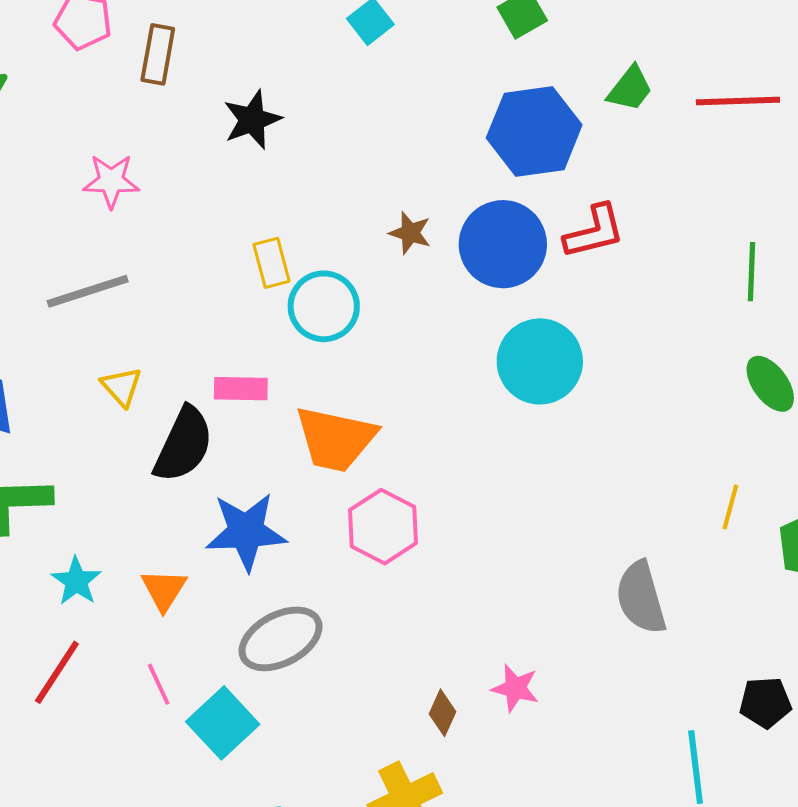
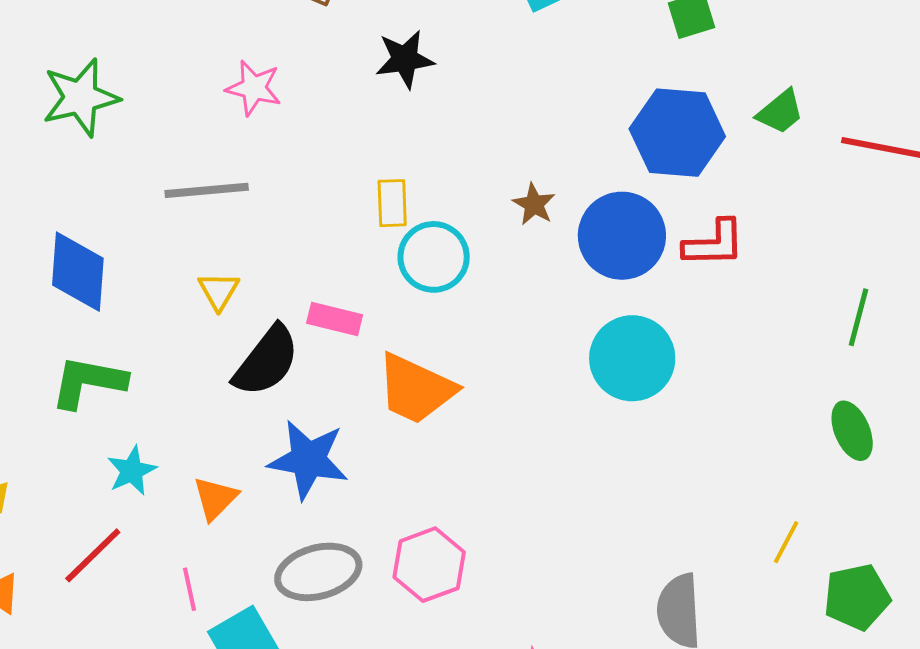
pink hexagon: (383, 527) -> (429, 565), moved

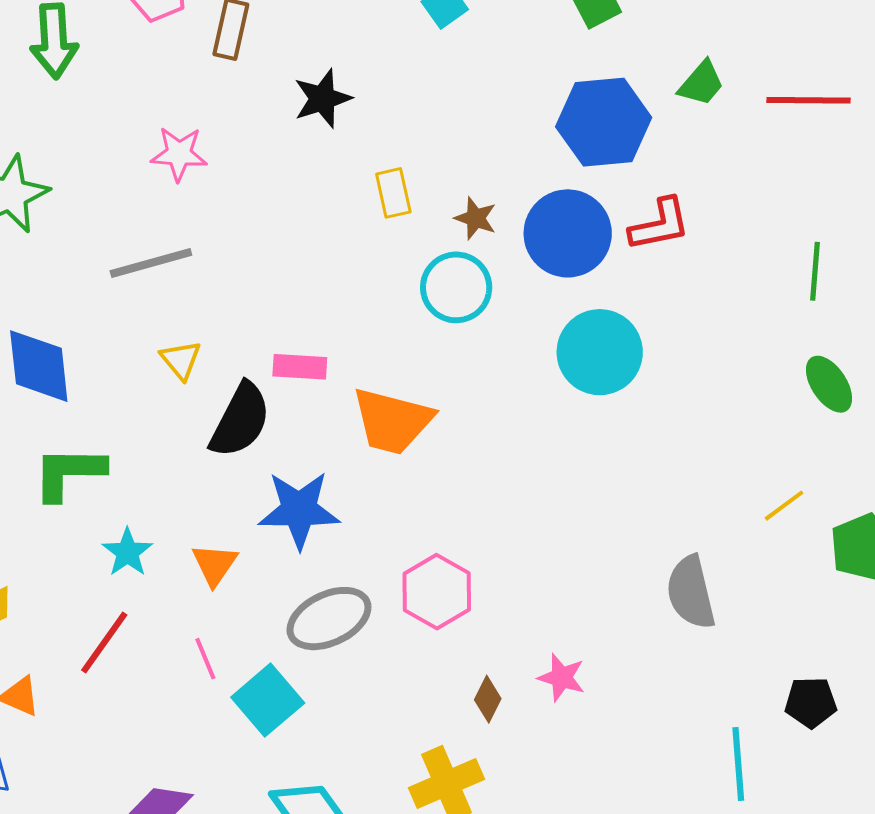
yellow rectangle: (392, 203) -> (393, 193), moved
cyan circle: (434, 257) -> (456, 287), moved
yellow line: (786, 542) -> (784, 506), turned 36

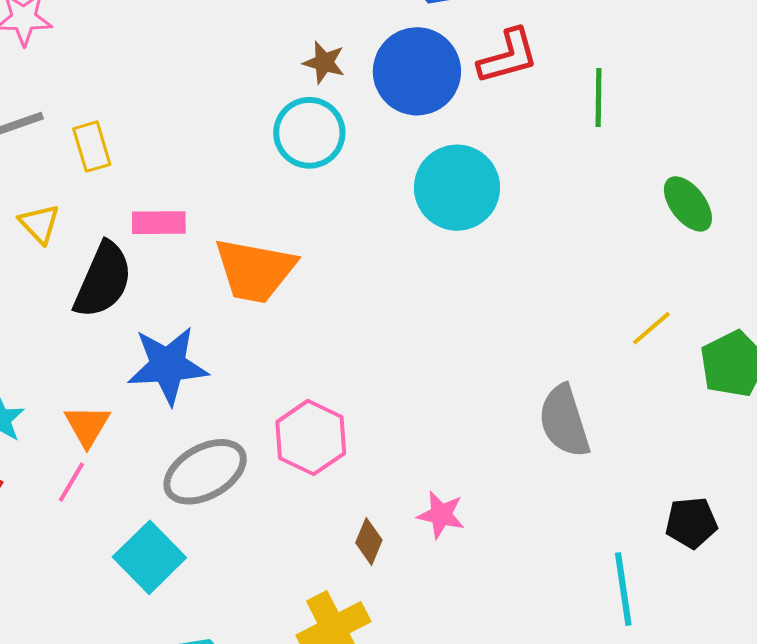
yellow rectangle: (393, 193) -> (92, 147), moved
green line: (815, 271) -> (598, 98), moved
pink line: (205, 659) -> (71, 482), moved, turned 57

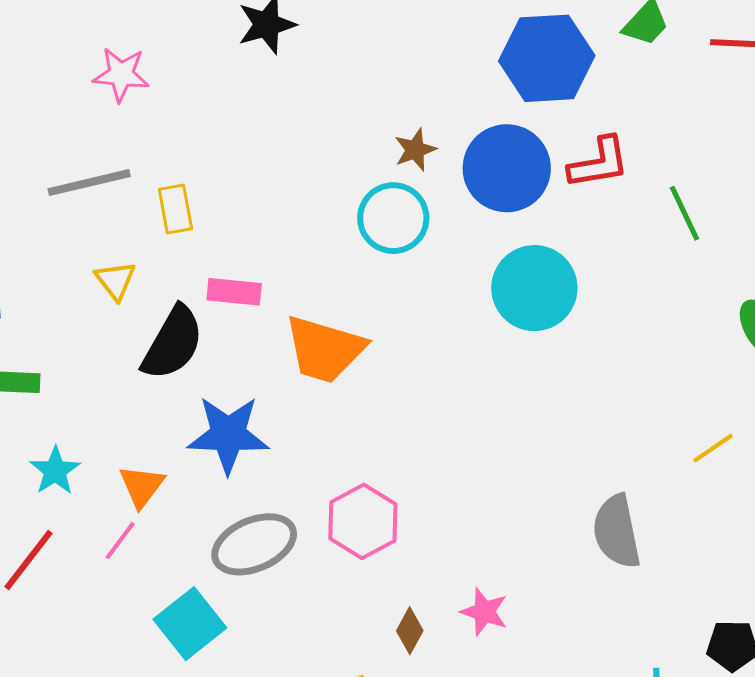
brown star: (324, 62) -> (415, 150), turned 30
green line: (598, 98) -> (685, 213), turned -32

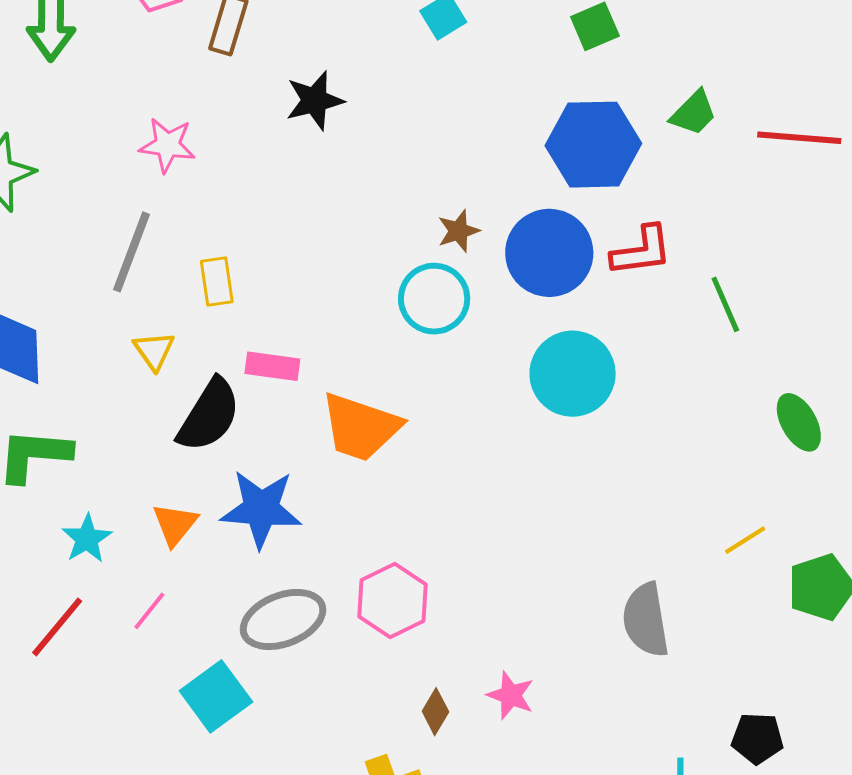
gray line: (89, 183) -> (131, 252), turned -58
orange triangle: (142, 486) -> (175, 524), moved

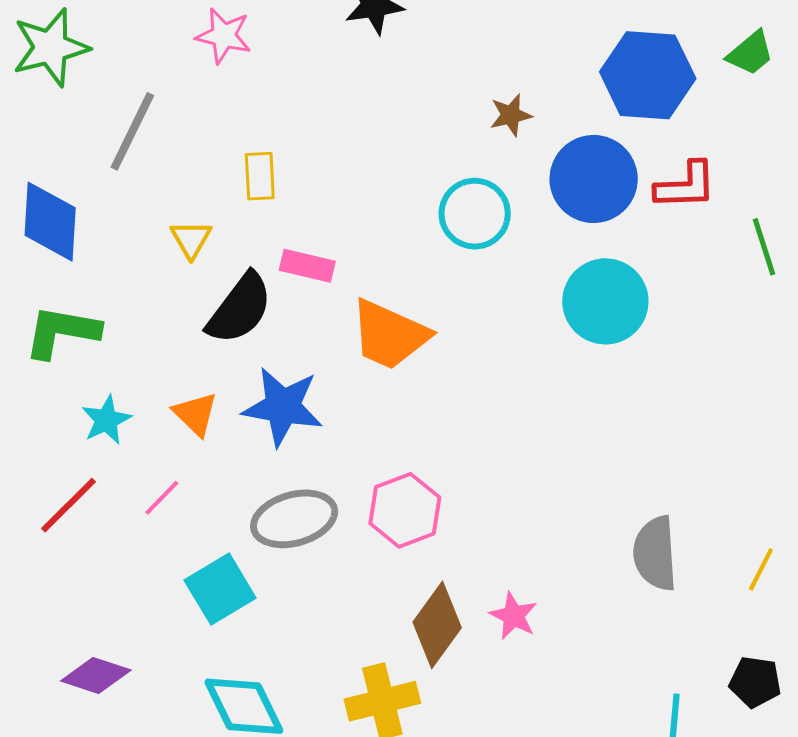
brown star: (458, 231) -> (511, 115), moved
gray line: (131, 252) -> (132, 131), moved
orange triangle: (175, 524) -> (195, 414), turned -30
yellow line: (745, 540) -> (761, 569), moved, turned -36
brown diamond: (435, 712) -> (437, 625), size x1.8

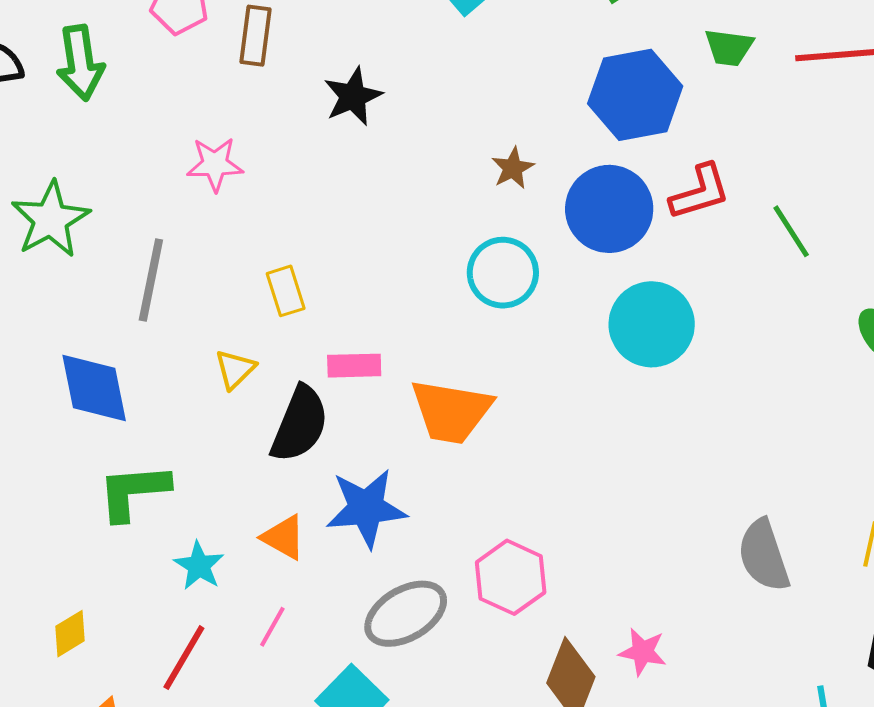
green trapezoid: (750, 53) -> (729, 47), turned 62
yellow triangle: (191, 239) -> (235, 369), turned 30

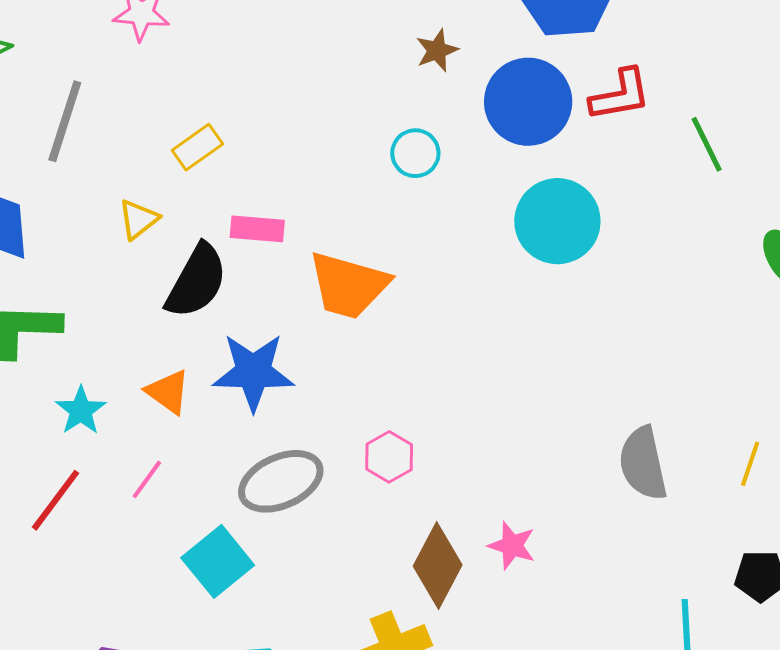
cyan circle: (503, 273) -> (415, 153), size x0.7
yellow rectangle: (286, 291) -> (197, 147), turned 66
pink hexagon: (511, 577) -> (389, 457), size x0.7

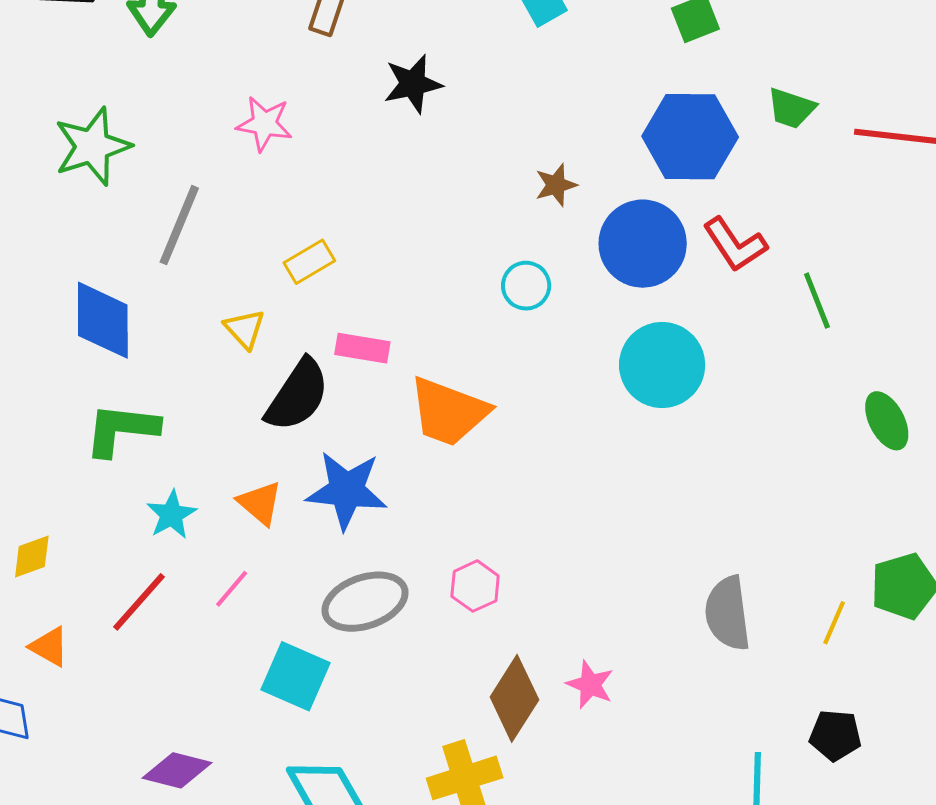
red L-shape: (620, 95) -> (735, 244), turned 62
yellow triangle: (138, 219) -> (245, 329), turned -39
cyan square: (218, 561) -> (296, 676), turned -32

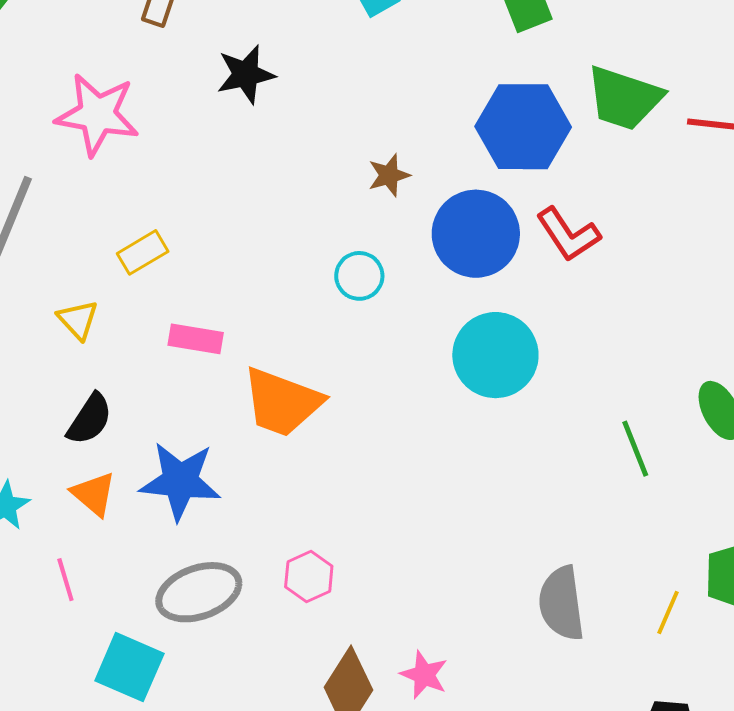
green trapezoid: (791, 108) -> (624, 98), size x1.6
pink star: (264, 124) -> (97, 115), size x1.5
green line: (817, 301) -> (635, 449), moved
black semicircle: (297, 395) -> (90, 419), moved, size x0.7
pink line: (232, 589) -> (65, 580), turned -57

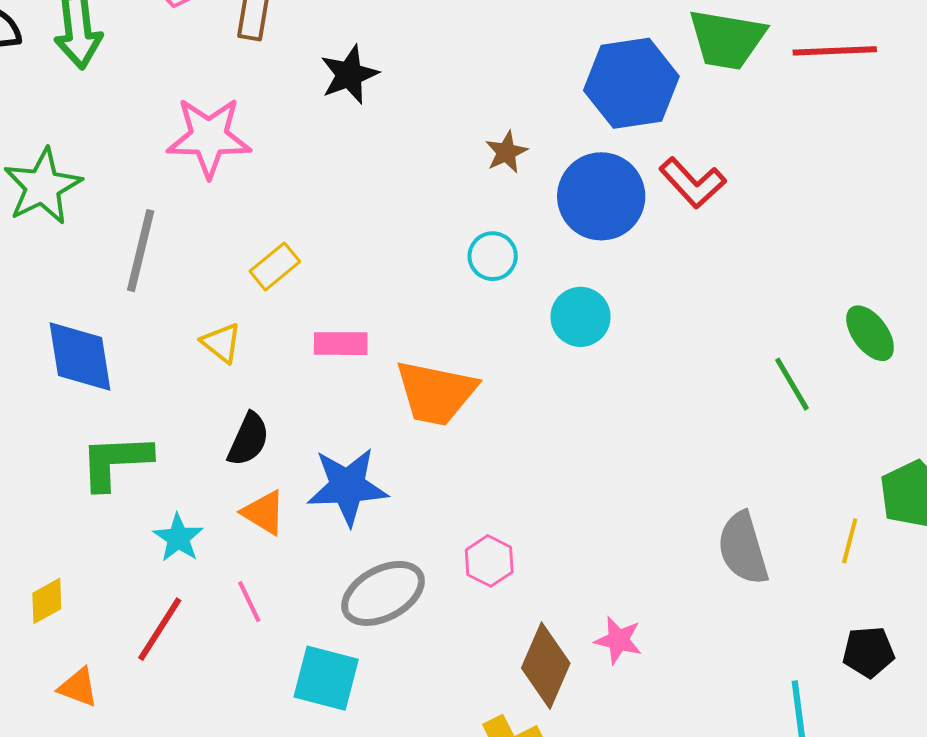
cyan circle: (495, 355) -> (581, 317), moved, size x0.7

